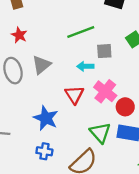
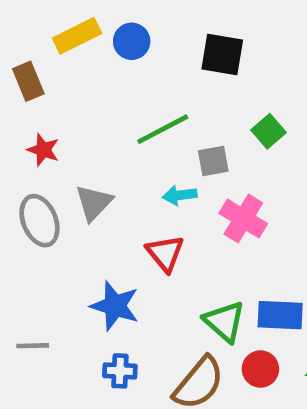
pink cross: (105, 91) -> (243, 219), moved
red circle: (125, 107) -> (260, 369), moved

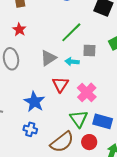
green line: (163, 129) -> (71, 32), turned -30
gray triangle: (94, 203) -> (48, 58), moved
pink cross: (243, 219) -> (87, 92), moved

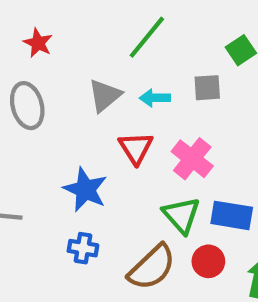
gray square: (89, 50) -> (207, 88), moved

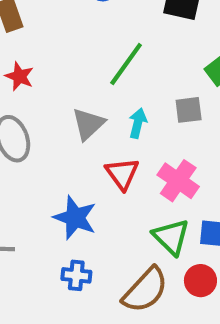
cyan arrow: (155, 98) -> (138, 123), turned 108

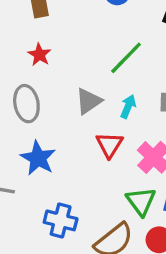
blue star: (75, 218) -> (38, 158), moved
blue cross: (76, 275) -> (61, 220), size x1.4

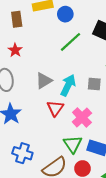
green line: (126, 58) -> (70, 42), moved
cyan arrow: (128, 107) -> (68, 85), size x1.5

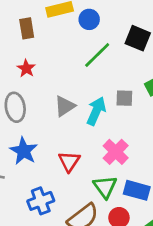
gray square: (94, 84) -> (124, 98), moved
red triangle: (55, 108) -> (69, 161), moved
blue cross: (22, 153) -> (41, 201), turned -36

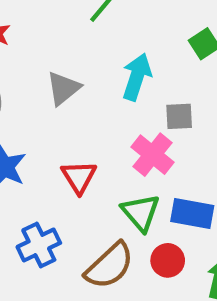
gray square: (124, 98) -> (179, 116), moved
cyan arrow: (96, 111) -> (137, 77), moved

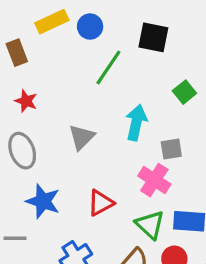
red triangle: (79, 177) -> (101, 203), turned 40

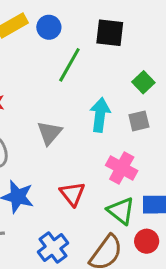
gray square: (171, 149) -> (139, 121), moved
red triangle: (101, 203) -> (72, 194), turned -36

